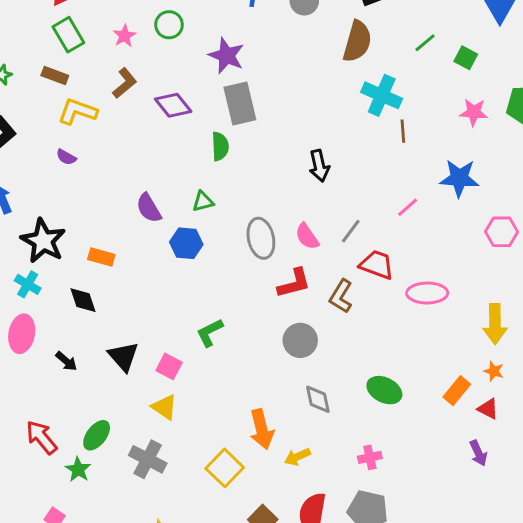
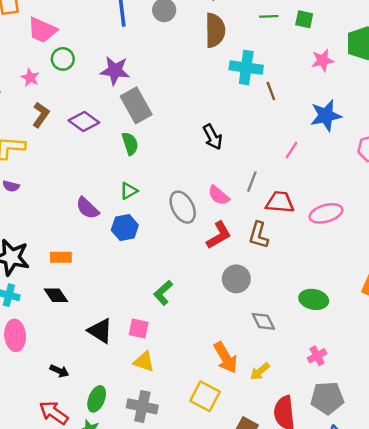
green line: (425, 43) -> (269, 16), turned 54
black arrow: (66, 361) -> (59, 371), moved

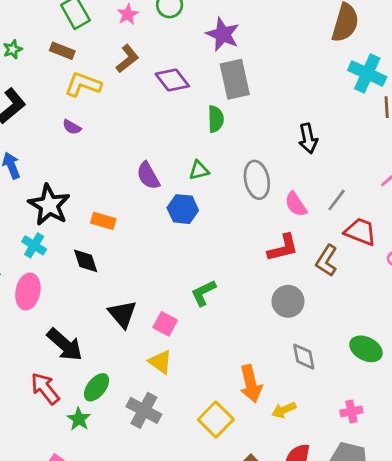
gray ellipse: (183, 207) -> (257, 180), moved
black arrow: (59, 371) -> (65, 345), size x1.8

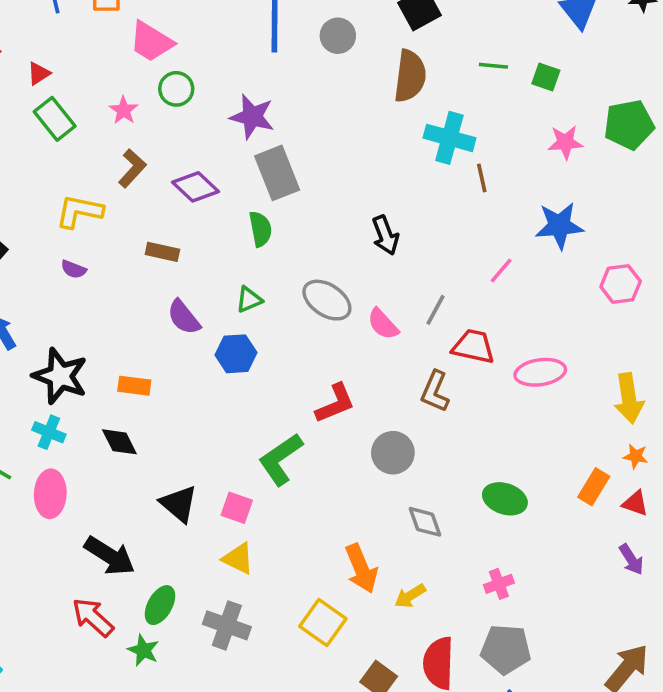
brown rectangle: (62, 51) -> (162, 252), moved
gray ellipse: (257, 180) -> (327, 300), turned -36
red L-shape: (283, 248) -> (335, 403), moved
green L-shape: (204, 293) -> (281, 459), size x1.4

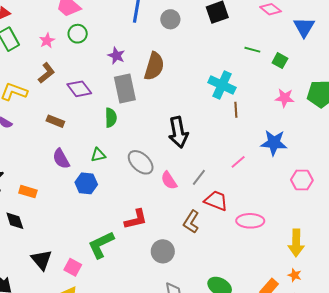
brown semicircle: (410, 76) -> (154, 66), moved
purple star: (252, 117) -> (116, 56), size x0.7
black arrow: (385, 235) -> (178, 132), size x1.4

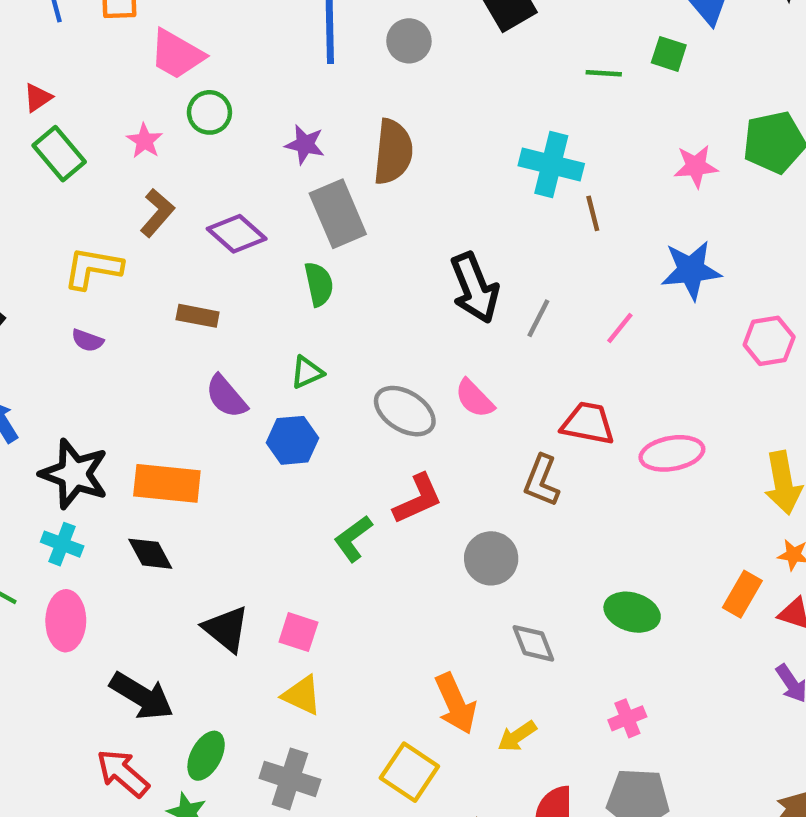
green square: (280, 61) -> (669, 54), moved
gray ellipse: (141, 162) -> (405, 411), moved
gray line: (199, 177) -> (538, 318), moved
orange rectangle: (28, 192) -> (167, 483), size x1.6
green L-shape: (101, 245) -> (353, 538), moved, size x0.7

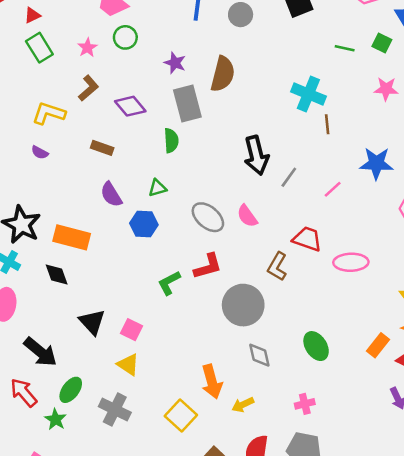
pink star: (696, 166) -> (386, 89), moved
gray circle: (491, 558) -> (243, 305), size x1.4
green ellipse: (632, 612) -> (316, 346), turned 32

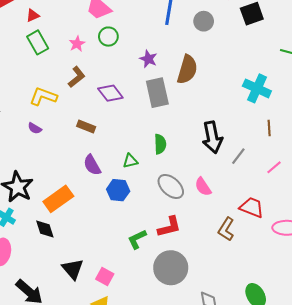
brown line: (327, 124) -> (269, 128), moved
green semicircle: (171, 141) -> (160, 144), moved
orange rectangle: (72, 237) -> (58, 199), turned -52
gray circle: (243, 305) -> (171, 268), moved

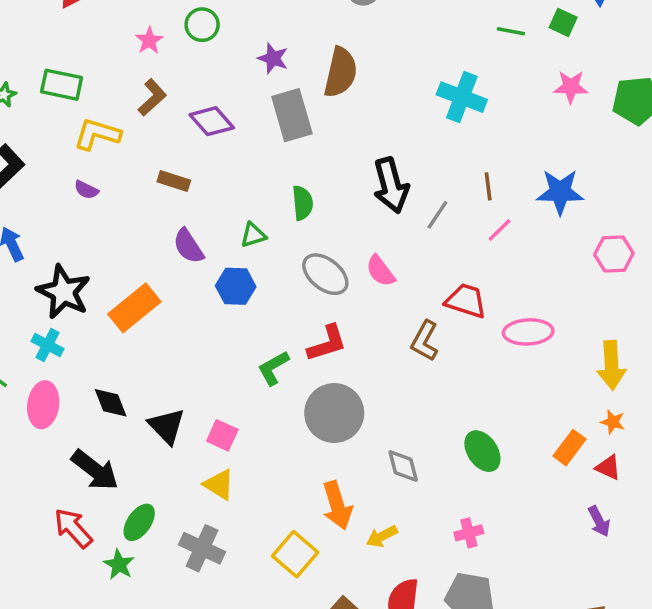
green rectangle: (38, 42) -> (62, 85), moved, turned -45
brown line: (269, 128) -> (488, 186), moved
black diamond: (45, 229) -> (111, 403), moved

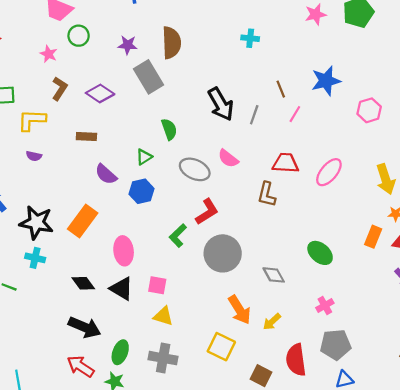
cyan cross: (462, 97) -> (250, 38), size x0.6
pink ellipse: (528, 332) -> (329, 172), turned -32
pink ellipse: (43, 405) -> (124, 251), moved

